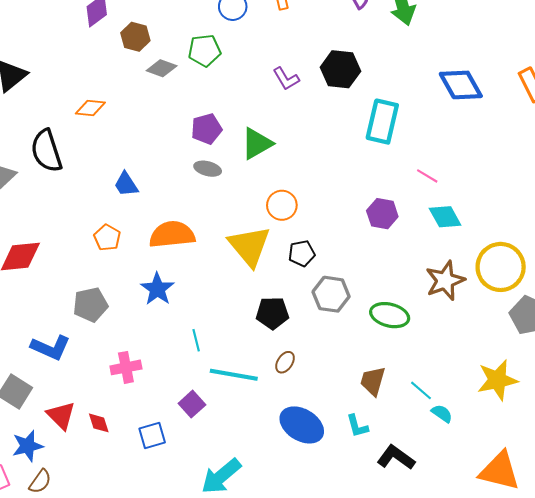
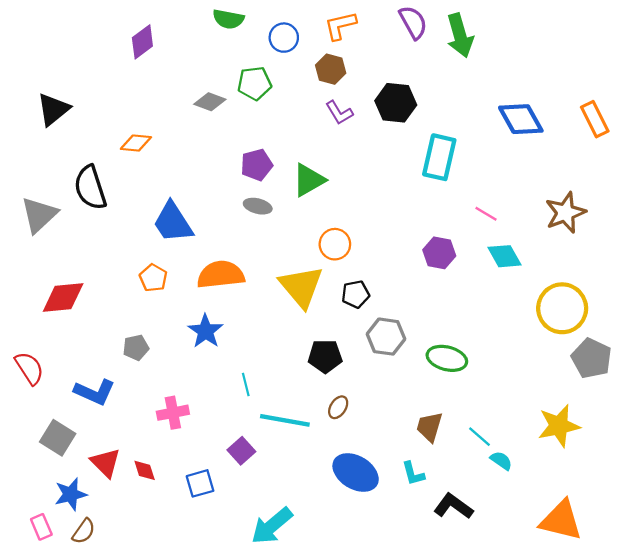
brown hexagon: (135, 37) -> (331, 69), moved
blue trapezoid: (126, 184) -> (173, 222), size x1.6
brown star: (445, 281) -> (565, 213), moved
gray pentagon: (90, 305) -> (136, 347), size x0.7

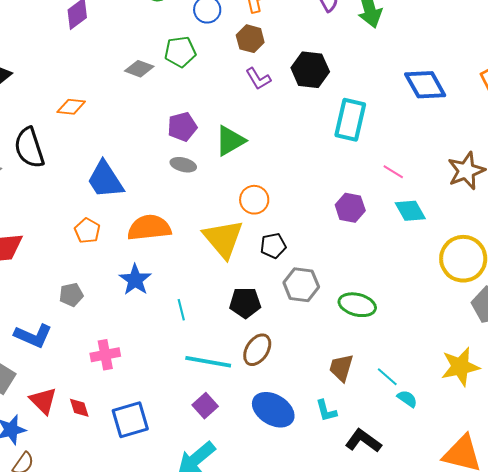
cyan line: (246, 384) -> (181, 310), moved
brown ellipse: (338, 407) -> (257, 350), size x1.5
purple square: (241, 451) -> (205, 406), moved
blue square: (200, 483) -> (130, 420), size x1.4

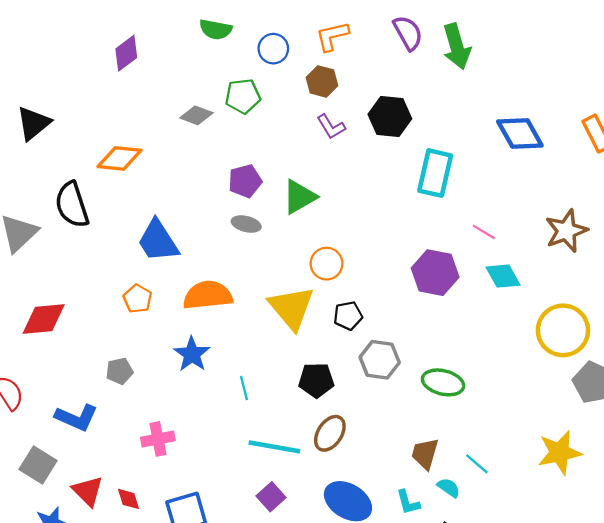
orange diamond: (71, 107) -> (119, 158), size x1.4
purple hexagon: (350, 208) -> (435, 273), size x1.4
cyan semicircle: (407, 399) -> (449, 488), moved

